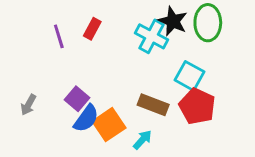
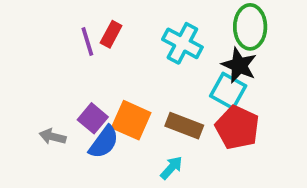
black star: (173, 21) -> (239, 65), moved
purple line: (59, 36) -> (87, 42), moved
gray arrow: (28, 105) -> (53, 137), moved, turned 75
orange square: (109, 125) -> (131, 120), moved, turned -32

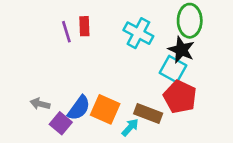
red rectangle: (111, 34) -> (84, 26), turned -30
purple square: (93, 118) -> (61, 123), moved
orange square: (131, 120) -> (105, 109), moved
brown rectangle: (184, 126) -> (148, 113), moved

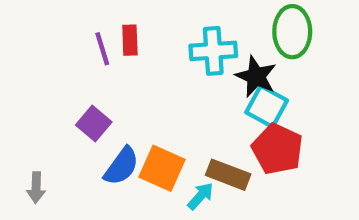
cyan cross: (138, 33) -> (213, 51), turned -32
black star: (181, 50) -> (256, 76), moved
gray arrow: (40, 104) -> (36, 187), moved, turned -102
purple square: (61, 123) -> (94, 123), moved

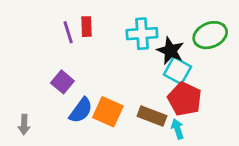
green ellipse: (292, 32) -> (210, 35), moved, turned 68
cyan arrow: (200, 196) -> (177, 129), moved, turned -60

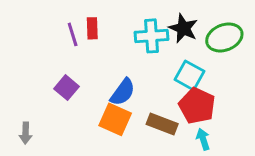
black star: (170, 51) -> (183, 28), moved
blue semicircle: (81, 110) -> (123, 92), moved
cyan arrow: (177, 129) -> (203, 139), moved

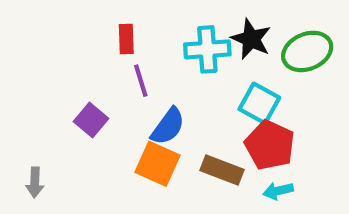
purple line: (73, 34) -> (141, 81), moved
cyan arrow: (203, 139) -> (278, 191), turned -85

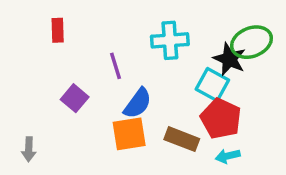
red rectangle: (126, 39) -> (58, 30), moved
black star: (251, 39) -> (229, 59), moved
orange square: (157, 164) -> (129, 134), turned -33

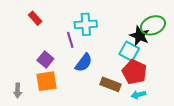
red rectangle: (58, 30) -> (35, 18), turned -40
cyan cross: (170, 40) -> (86, 24), moved
orange square: (129, 134) -> (47, 81), moved

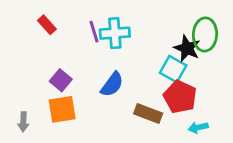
green ellipse: (153, 25) -> (205, 34), turned -65
purple line: (70, 40) -> (94, 32), moved
cyan arrow: (138, 95) -> (198, 127), moved

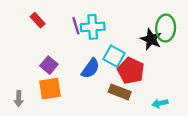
cyan square: (173, 69) -> (114, 56), moved
red pentagon: (180, 97) -> (131, 71), moved

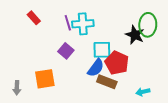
cyan square: (114, 56) -> (102, 50), turned -30
purple square: (49, 65) -> (66, 51), moved
blue semicircle: (90, 68) -> (96, 68), moved

